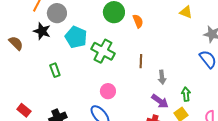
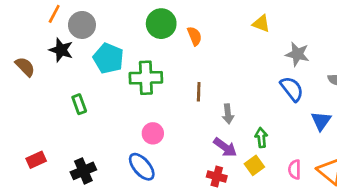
green cross: (103, 51) -> (146, 78), turned -30
red rectangle: (24, 110) -> (36, 160), turned -64

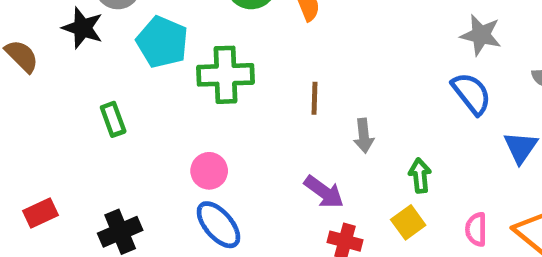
pink circle: (153, 133) -> (209, 171), moved
purple arrow: (225, 147) -> (324, 192), moved

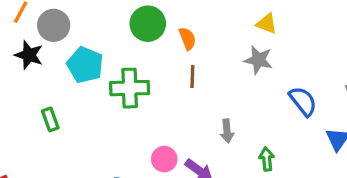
gray star: (481, 35) -> (258, 60), moved
brown line: (315, 98) -> (192, 76), moved
pink circle: (209, 171) -> (164, 159), moved

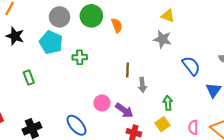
gray circle: (54, 25) -> (60, 17), moved
brown line: (192, 76) -> (127, 70), moved
green cross: (130, 88) -> (80, 57), size x0.6

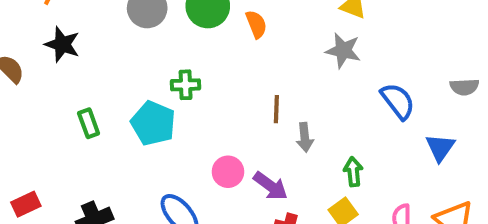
cyan pentagon: (51, 42) -> (153, 123), moved

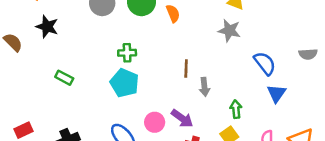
green rectangle: (89, 123) -> (64, 78), turned -42
cyan pentagon: (153, 123) -> (124, 83), moved
blue triangle: (440, 147) -> (277, 93), moved
pink circle: (228, 172) -> (155, 122), moved

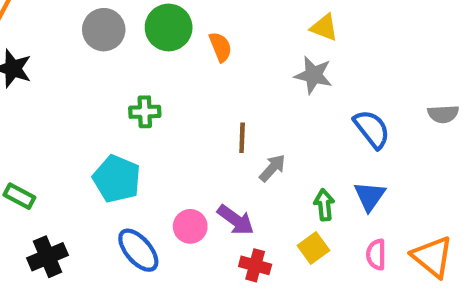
green rectangle: (64, 78) -> (19, 196), moved
cyan pentagon: (124, 83) -> (117, 179), moved
gray arrow: (204, 87) -> (272, 168), turned -132
blue triangle: (277, 93) -> (370, 196), moved

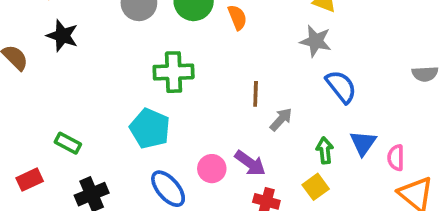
green cross: (145, 112) -> (174, 72), size x1.5
blue semicircle: (372, 129) -> (341, 87), moved
pink semicircle: (376, 255) -> (396, 158), moved

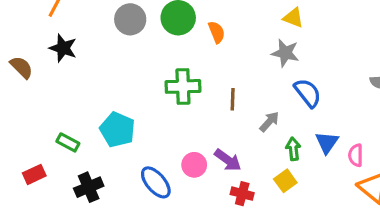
green cross: (174, 72) -> (183, 86), moved
gray arrow: (281, 119) -> (269, 122), moved
cyan pentagon: (150, 129) -> (117, 130), moved

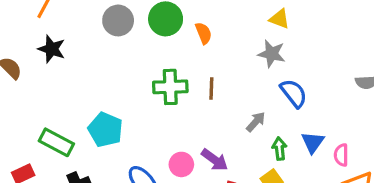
brown line: (233, 99) -> (211, 89), moved
green rectangle: (68, 142) -> (56, 142), size x1.5

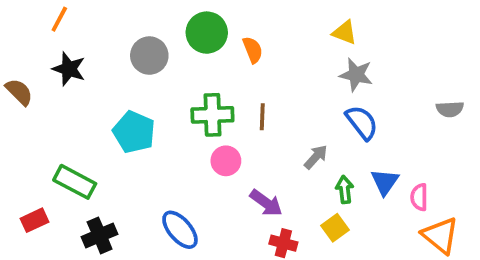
gray circle: (118, 20) -> (149, 56), moved
gray star: (272, 54) -> (356, 75), moved
cyan pentagon: (105, 130) -> (134, 132), moved
pink circle: (181, 164) -> (226, 161), moved

